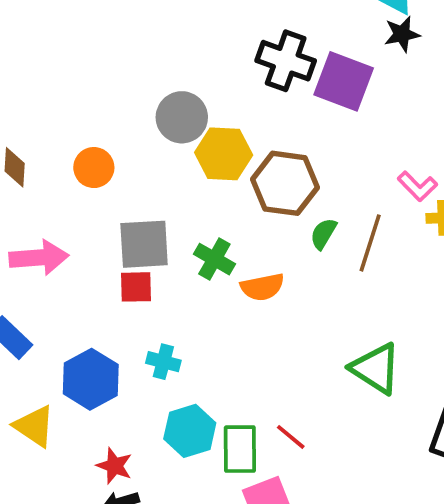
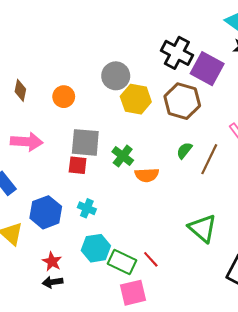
brown hexagon: (285, 183) -> (182, 101), moved
green rectangle: (240, 449) -> (122, 262), turned -72

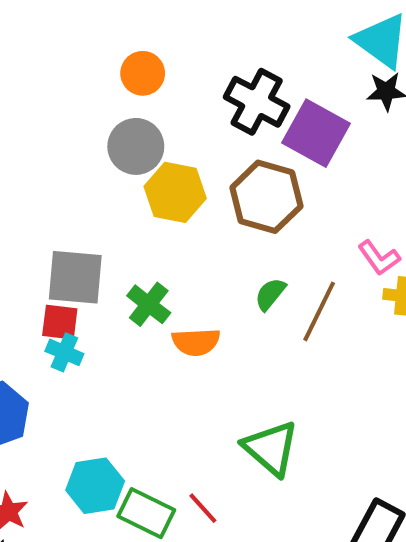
orange circle: (64, 97) -> (143, 73), moved
cyan cross: (87, 208) -> (64, 352), moved
green triangle: (203, 228) -> (271, 448), moved

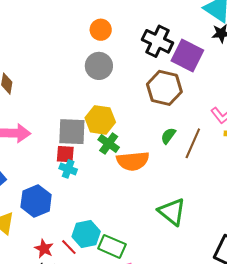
yellow hexagon: (175, 192) -> (100, 120), moved
orange semicircle: (196, 342) -> (133, 161), size x1.4
red line: (203, 508) -> (69, 247), moved

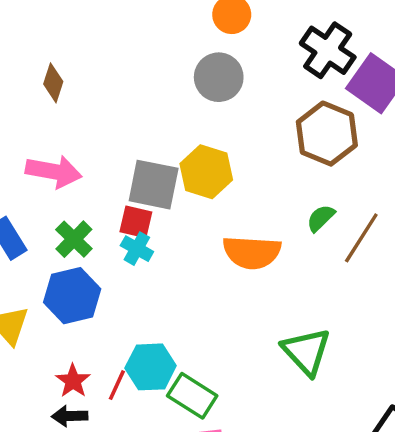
green cross: (109, 143) -> (74, 239), moved
red line: (69, 247) -> (117, 385), turned 60

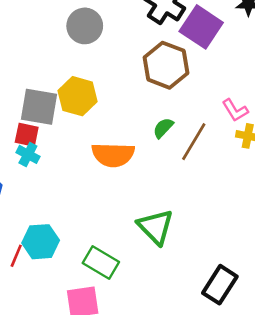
green rectangle: (192, 396) -> (101, 263), moved

